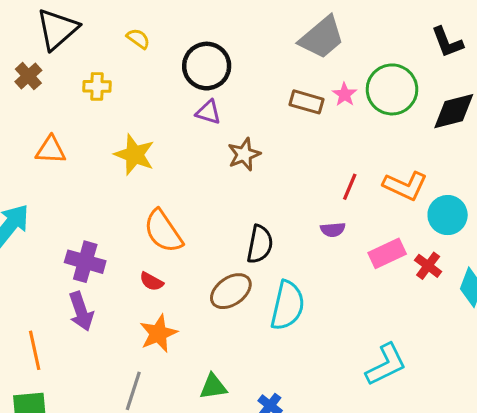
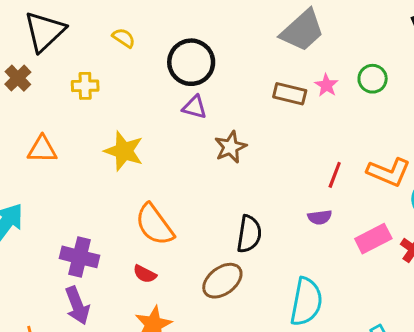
green circle: (392, 89) -> (373, 79), size x0.6
cyan semicircle: (287, 305) -> (306, 302), moved

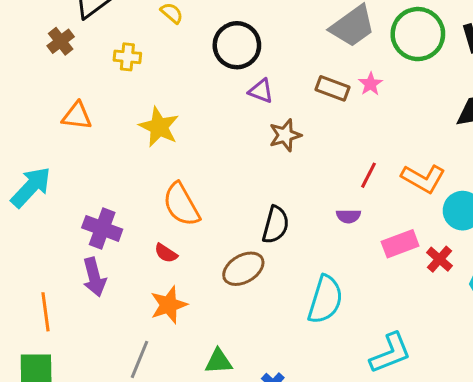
green circle: (373, 79) -> (418, 34), moved, size x1.8
purple triangle: (195, 107) -> (261, 91), moved
brown star: (231, 147) -> (285, 135), moved

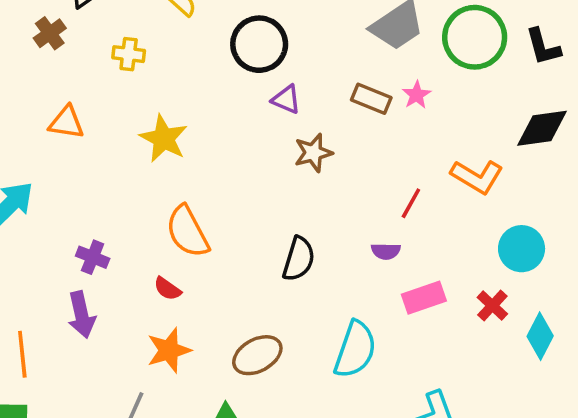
orange L-shape: (423, 178) -> (477, 177), moved
purple cross: (102, 228) -> (93, 257), size x0.7
pink rectangle: (400, 244) -> (424, 298), moved
brown ellipse: (243, 269) -> (257, 355), moved

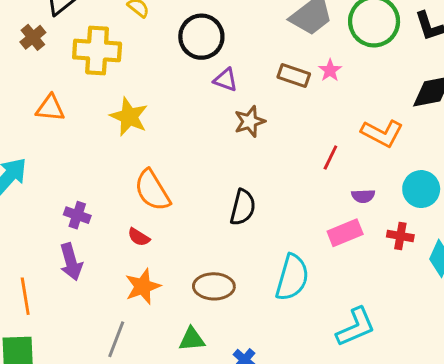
yellow cross: (129, 54) -> (97, 50), size x1.8
purple semicircle: (386, 251) -> (363, 196), moved
red cross: (492, 306) -> (400, 236), turned -30
brown ellipse: (257, 355) -> (214, 286), turned 33

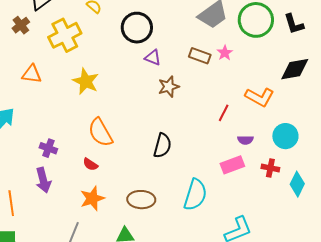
yellow cross: (97, 50) -> (65, 35), turned -32

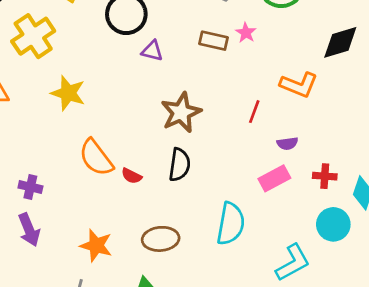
brown star: (169, 87) -> (181, 113), moved, size x1.4
cyan circle: (285, 136) -> (333, 224), moved
red semicircle: (90, 164) -> (132, 176), moved
orange star: (92, 198) -> (96, 246), turned -30

